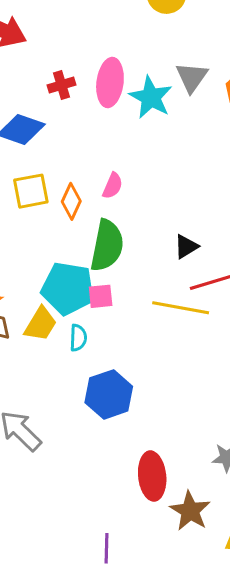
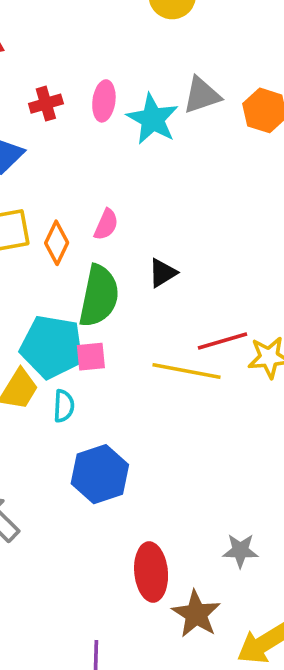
gray triangle: (192, 77) -> (202, 95), turned 36
pink ellipse: (110, 83) -> (104, 101), size x0.7
black triangle: (186, 246) -> (163, 273), moved

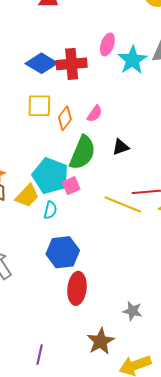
red cross: (46, 104) -> (72, 64), moved, size x1.6
pink square: (91, 357) -> (71, 186), turned -30
red ellipse: (151, 572) -> (77, 288), moved

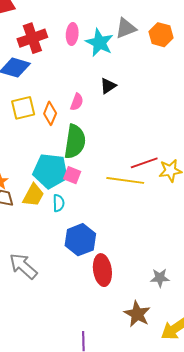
red cross: (72, 64) -> (32, 38), moved
black triangle: (121, 147) -> (108, 86), moved
pink square: (71, 186) -> (72, 175), turned -30

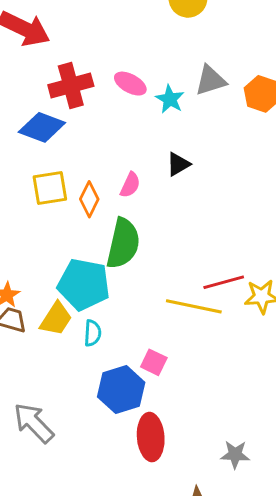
pink ellipse: (72, 34) -> (130, 84), turned -70
cyan star: (99, 43) -> (170, 99), size x0.7
pink square: (72, 175) -> (154, 362), moved

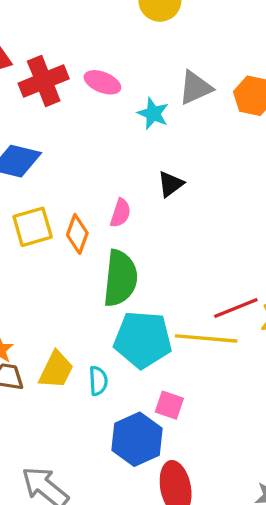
pink ellipse: (130, 84) -> (102, 82), moved
red cross: (71, 85) -> (44, 81), moved
cyan pentagon: (84, 284) -> (143, 340), moved

